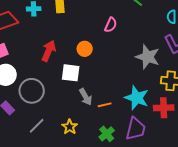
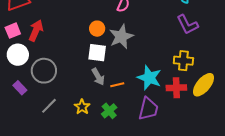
red arrow: (49, 51) -> (36, 31), moved
gray star: (148, 57) -> (121, 37), moved, turned 30
white square: (71, 73) -> (97, 53), moved
green cross: (107, 134) -> (109, 111), moved

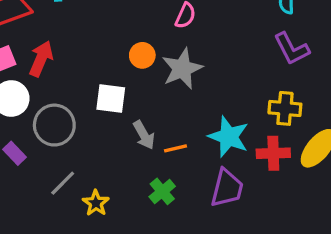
white square: (97, 53) -> (111, 99), moved
yellow star: (82, 107) -> (96, 203), moved

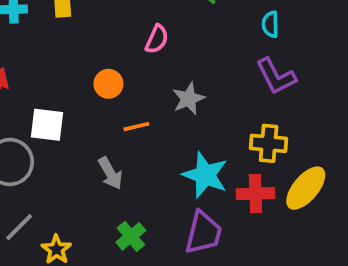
gray star: (182, 69) -> (188, 99), moved, size x0.7
white square: (111, 99) -> (47, 125), moved
orange line: (175, 148) -> (136, 127), moved

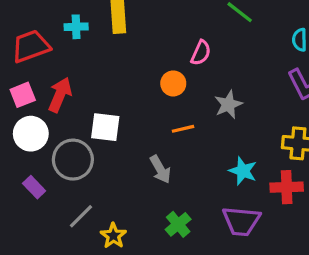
orange circle: (108, 84) -> (173, 83), moved
cyan star: (205, 175) -> (243, 171), size x0.7
purple trapezoid: (203, 233) -> (241, 221), turned 81

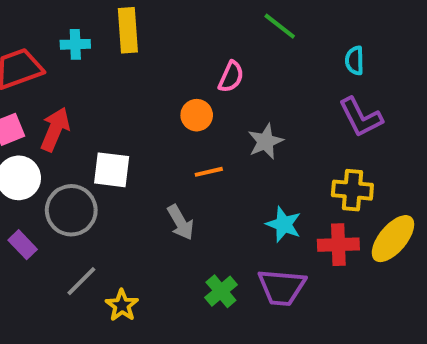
green cross: (178, 224) -> (221, 291), moved

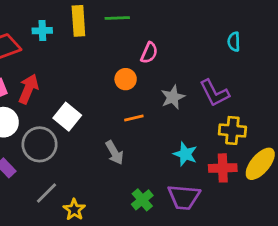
green line: (280, 26) -> (117, 18), moved, turned -40
purple L-shape: (361, 117) -> (214, 93), moved
white square: (112, 170) -> (67, 117), turned 32

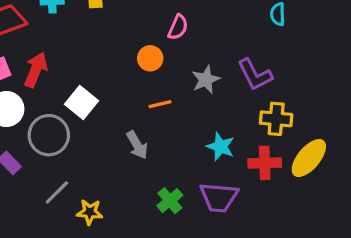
yellow star: (74, 210) -> (90, 212), turned -30

